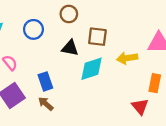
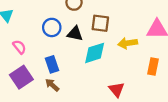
blue circle: (33, 29) -> (52, 27), moved
red triangle: (140, 107) -> (117, 89), moved

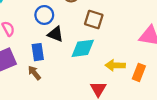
black triangle: (75, 34) -> (55, 34), moved
yellow arrow: (128, 43) -> (115, 65), moved

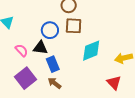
brown square: (94, 20) -> (74, 26), moved
black triangle: (55, 34) -> (40, 48), moved

